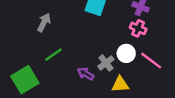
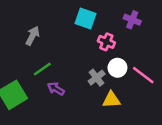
pink cross: (138, 28) -> (106, 42), moved
purple arrow: (86, 74) -> (56, 89), moved

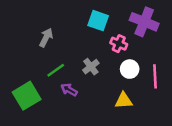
purple cross: (132, 20) -> (144, 22), size x1.6
pink line: (143, 75) -> (155, 76), turned 50
gray cross: (97, 78) -> (91, 67), moved

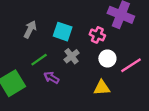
cyan square: (98, 21) -> (63, 32), moved
pink line: (155, 76) -> (131, 65), turned 60

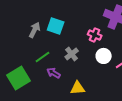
cyan square: (63, 32) -> (56, 26), moved
yellow triangle: (102, 88) -> (78, 88), moved

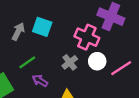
pink cross: (95, 35) -> (87, 37), size x1.5
gray cross: (72, 54) -> (70, 62), moved

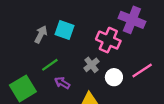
white circle: (97, 61) -> (114, 77), moved

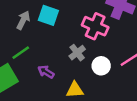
green line: (50, 65) -> (21, 53), moved

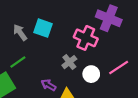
gray arrow: (23, 20) -> (20, 32), turned -63
purple arrow: (46, 72) -> (49, 85), moved

